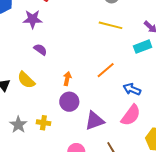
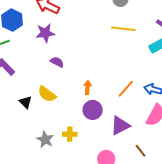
orange line: (106, 70) -> (126, 89), moved

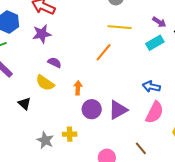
orange arrow: (87, 87) -> (78, 88), moved
orange line: (126, 89) -> (104, 52), moved
yellow semicircle: (47, 94) -> (45, 83), moved
purple triangle: (120, 125) -> (118, 110), moved

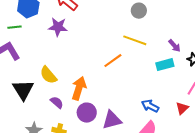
purple semicircle: (55, 63) -> (57, 102), moved
orange arrow: (78, 88) -> (79, 88), size x1.6
black triangle: (24, 104) -> (23, 90), size x1.6

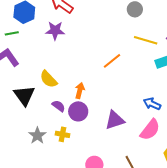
yellow line: (135, 40) -> (146, 40), moved
orange arrow: (79, 88) -> (80, 91), size x0.7
purple circle: (87, 113) -> (78, 111), moved

